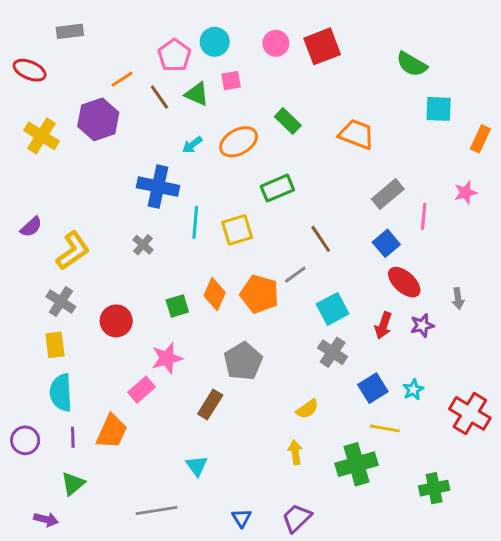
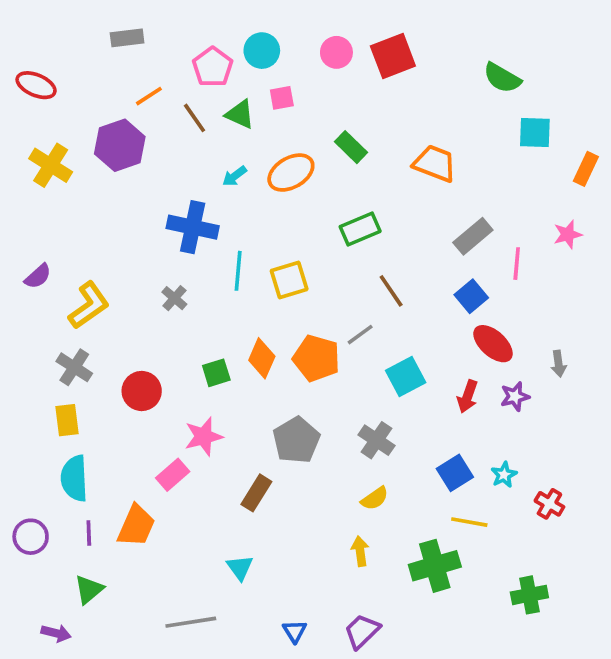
gray rectangle: (70, 31) -> (127, 38), moved
green rectangle: (277, 188) -> (360, 229), moved
gray cross: (333, 352) -> (376, 440), moved
red cross: (470, 413) -> (549, 504), moved, size x0.6

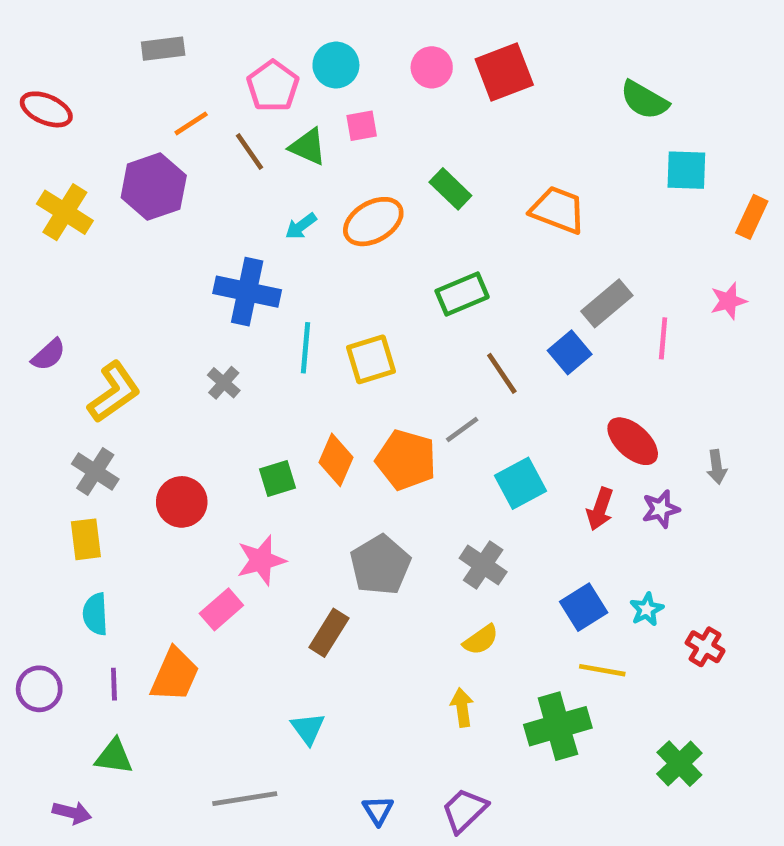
blue square: (471, 296) -> (570, 352), moved
cyan semicircle: (74, 478) -> (95, 614), size x0.7
green triangle: (89, 589) -> (114, 757), turned 48
green cross: (529, 595) -> (679, 764), turned -33

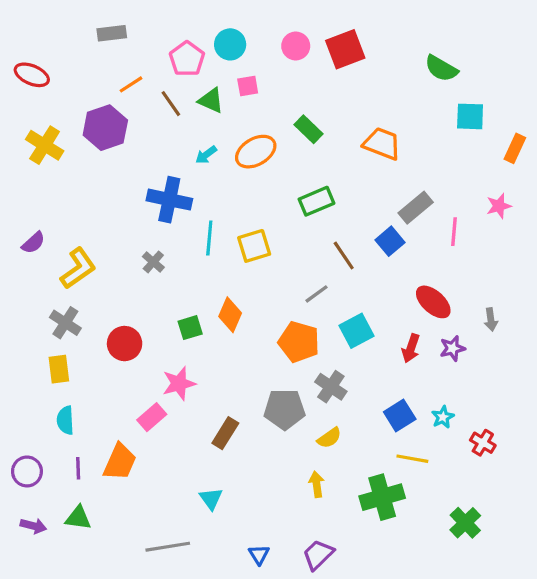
orange pentagon: (406, 460) -> (299, 342), moved
gray pentagon: (380, 565) -> (284, 409), moved, turned 30
purple arrow: (72, 813) -> (33, 526), moved

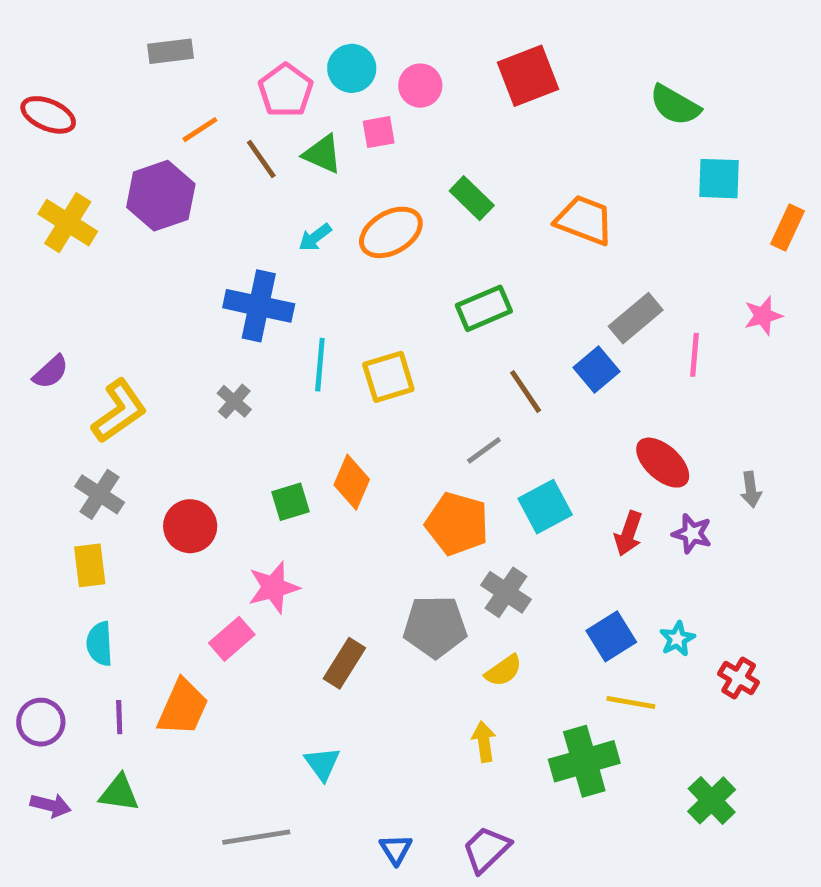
pink circle: (296, 46) -> (420, 86), moved
purple star: (452, 348) -> (692, 534), turned 30

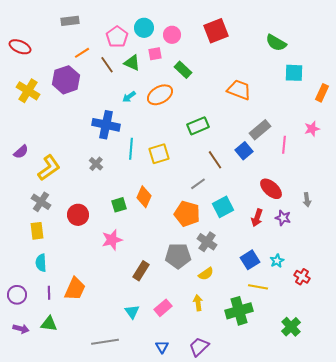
green rectangle: (472, 198) -> (183, 70), moved
pink rectangle: (232, 639) -> (163, 308), moved

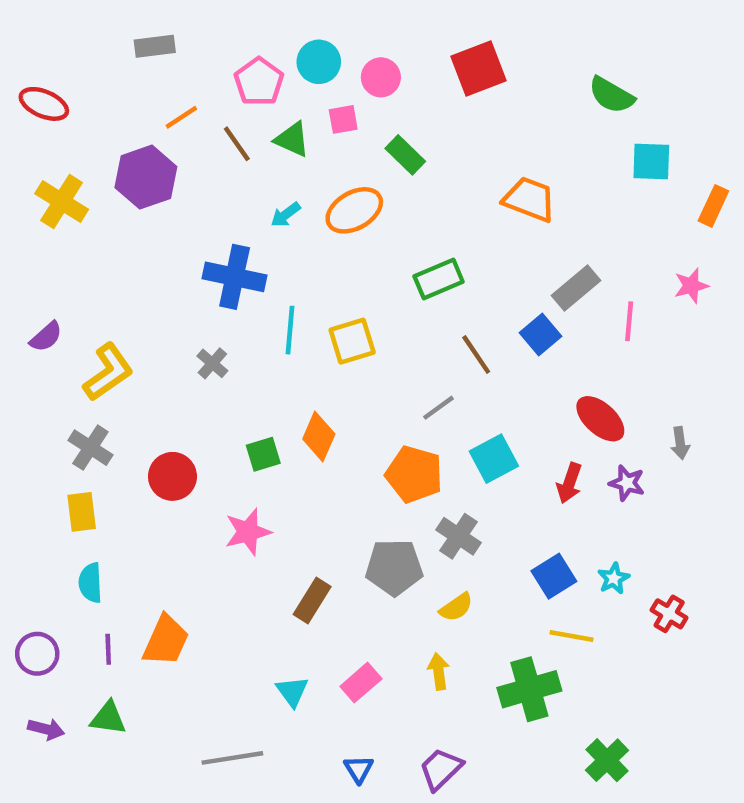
green cross: (291, 327) -> (607, 760), moved

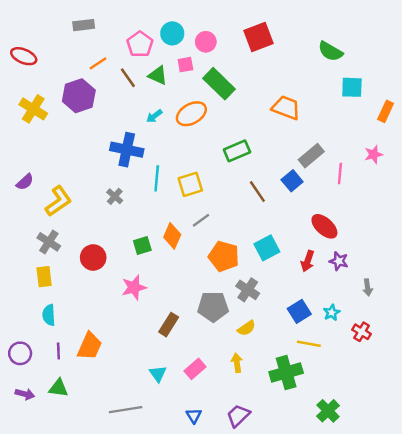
green rectangle: (405, 155) -> (219, 84), size x1.5
gray line: (439, 408) -> (201, 220), moved
gray arrow: (680, 443) -> (368, 287), moved

